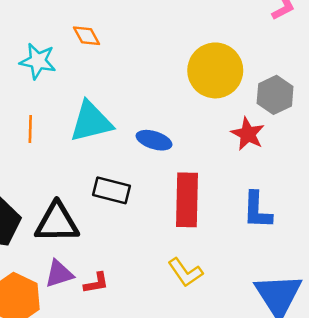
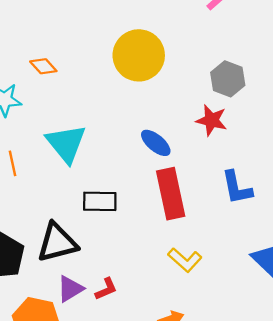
yellow circle: (215, 70) -> (139, 55), moved
cyan triangle: (91, 122) -> (66, 143), turned -42
blue ellipse: (154, 140) -> (156, 143), moved, turned 36

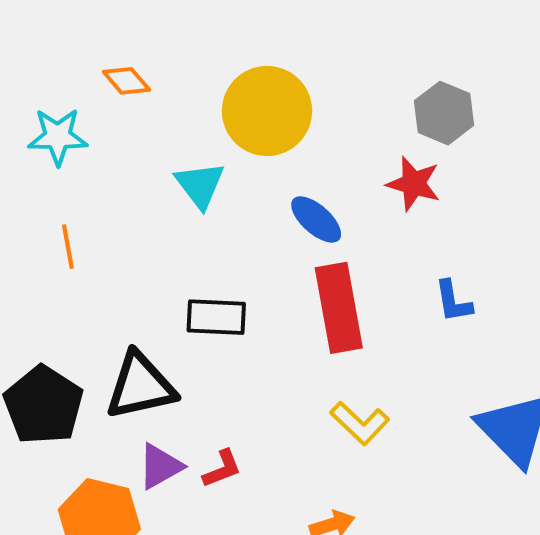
yellow circle: (139, 55) -> (267, 111), moved
cyan triangle: (66, 143) -> (200, 185), moved, size x0.7
blue L-shape: (237, 188) -> (453, 301), size x0.7

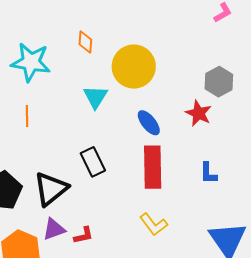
orange diamond: (126, 81) -> (85, 42), moved, turned 35
cyan star: (58, 137) -> (31, 62), size x1.4
black rectangle: (216, 317) -> (93, 162), turned 52
black triangle: (140, 386) -> (51, 189), turned -36

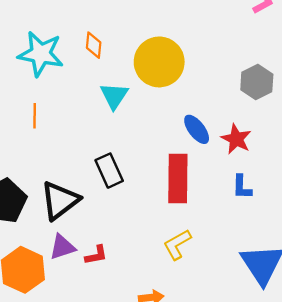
orange diamond: (85, 42) -> (94, 45), moved
red star: (199, 113) -> (236, 139), moved
blue ellipse: (149, 123) -> (197, 129), moved
yellow L-shape: (154, 224) -> (177, 244), turned 96

